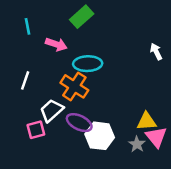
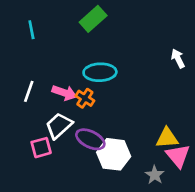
pink arrow: (56, 44) -> (64, 93), moved
orange cross: (74, 86) -> (85, 98), size x0.6
gray star: (137, 144) -> (155, 175), moved

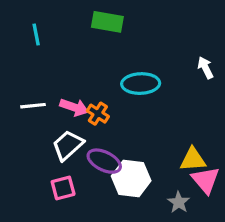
green rectangle: (93, 19) -> (107, 22), turned 52
cyan ellipse: (100, 72) -> (141, 84), moved
white line: (29, 91) -> (33, 106), turned 65
pink square: (41, 148) -> (63, 188), moved

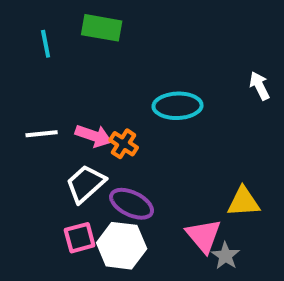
green rectangle: (107, 22) -> (102, 28), moved
white hexagon: (131, 178) -> (122, 246), moved
pink triangle: (206, 180) -> (204, 236), moved

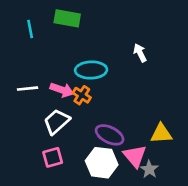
white arrow: (259, 86) -> (140, 53), moved
cyan ellipse: (178, 106) -> (91, 70), moved
purple ellipse: (132, 204) -> (110, 135), moved
white hexagon: (122, 246) -> (102, 163), moved

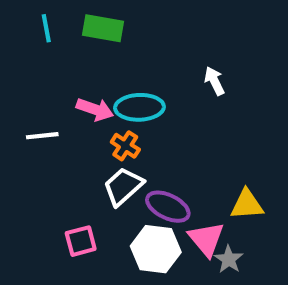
cyan line: (30, 29) -> (46, 28), moved
pink arrow: (62, 90) -> (95, 109), moved
white trapezoid: (57, 122) -> (123, 186), moved

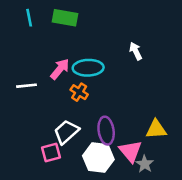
pink arrow: (95, 109) -> (60, 69), turned -70
white trapezoid: (123, 186) -> (66, 132), moved
purple ellipse: (168, 207) -> (106, 131), turned 56

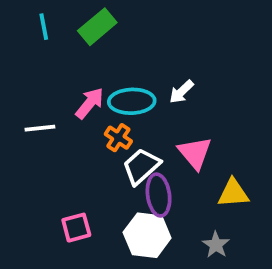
green rectangle: (65, 18) -> (97, 27), turned -50
white arrow: (136, 51) -> (181, 92), moved, turned -108
white trapezoid: (66, 132) -> (141, 166), moved
pink triangle: (130, 151) -> (195, 153), moved

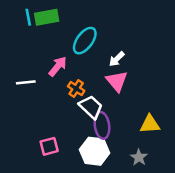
green rectangle: (97, 27) -> (47, 17), moved, turned 30
cyan ellipse: (132, 101) -> (85, 41), moved, turned -52
pink triangle: (195, 153) -> (117, 81), moved
white trapezoid: (141, 166) -> (91, 107), turned 85

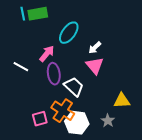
white line: (26, 82) -> (21, 67), turned 35
orange cross: (76, 89) -> (63, 111), moved, size x1.6
purple ellipse: (102, 125) -> (54, 74), moved
gray star: (139, 157) -> (108, 121), moved

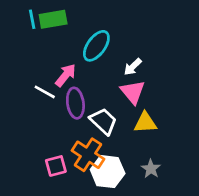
white line: (21, 67) -> (45, 92), moved
yellow triangle: (122, 101) -> (145, 123), moved

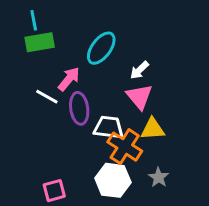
green rectangle: (53, 19) -> (40, 42), moved
white trapezoid: (103, 121) -> (109, 127), turned -36
orange cross: (88, 155) -> (125, 147), moved
pink square: (56, 166) -> (54, 191), moved

